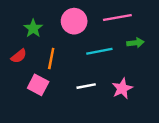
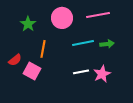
green arrow: (135, 43) -> (107, 44), moved
red semicircle: (19, 56) -> (15, 60), moved
white line: (86, 86) -> (81, 72), moved

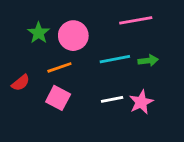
pink circle: (62, 18) -> (73, 36), moved
orange line: (43, 49) -> (59, 67), turned 60
pink square: (32, 71) -> (58, 98), moved

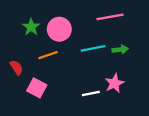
red semicircle: (21, 83) -> (16, 68), turned -84
pink square: (58, 98) -> (37, 88), moved
white line: (112, 99) -> (91, 93), moved

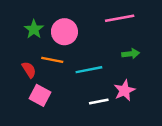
cyan line: (93, 48) -> (89, 70), moved
orange line: (48, 55) -> (52, 60), turned 30
red semicircle: (16, 68) -> (29, 70), moved

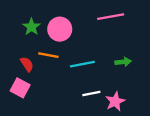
green arrow: (131, 54) -> (123, 62), moved
pink star: (124, 90) -> (115, 101), moved
pink square: (40, 95) -> (20, 88), moved

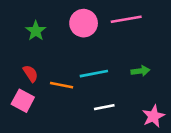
pink circle: (60, 29) -> (84, 23), moved
orange line: (48, 55) -> (62, 85), moved
pink star: (115, 101) -> (153, 116), moved

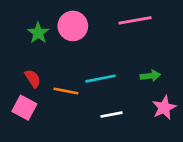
pink circle: (84, 23) -> (73, 26), moved
pink star: (153, 116) -> (164, 108), moved

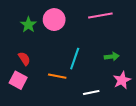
cyan line: (100, 79) -> (75, 59), turned -60
orange line: (66, 91) -> (57, 76), moved
white line: (112, 115) -> (91, 93), moved

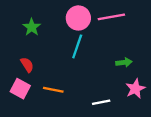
pink circle: (54, 20) -> (78, 18), moved
cyan line: (75, 59) -> (77, 46), moved
orange line: (57, 76) -> (53, 90), moved

